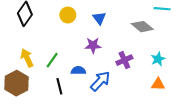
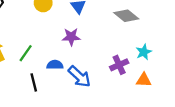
purple cross: (124, 60) -> (119, 65), moved
blue arrow: (100, 81) -> (79, 77), turned 90

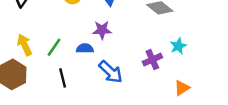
blue semicircle: (55, 65) -> (85, 48), moved
orange triangle: (144, 80) -> (182, 88), moved, turned -35

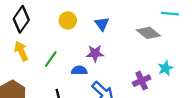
yellow arrow: (25, 45) -> (21, 51), moved
green line: (54, 47) -> (51, 59), moved

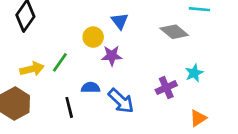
yellow circle: (68, 20) -> (93, 37), moved
yellow arrow: (21, 51) -> (32, 69), moved, turned 102
blue semicircle: (79, 70) -> (90, 88), moved

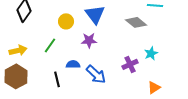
blue triangle: (120, 21) -> (95, 14), size x1.5
yellow circle: (93, 37) -> (66, 21), moved
yellow arrow: (32, 69) -> (18, 50), moved

